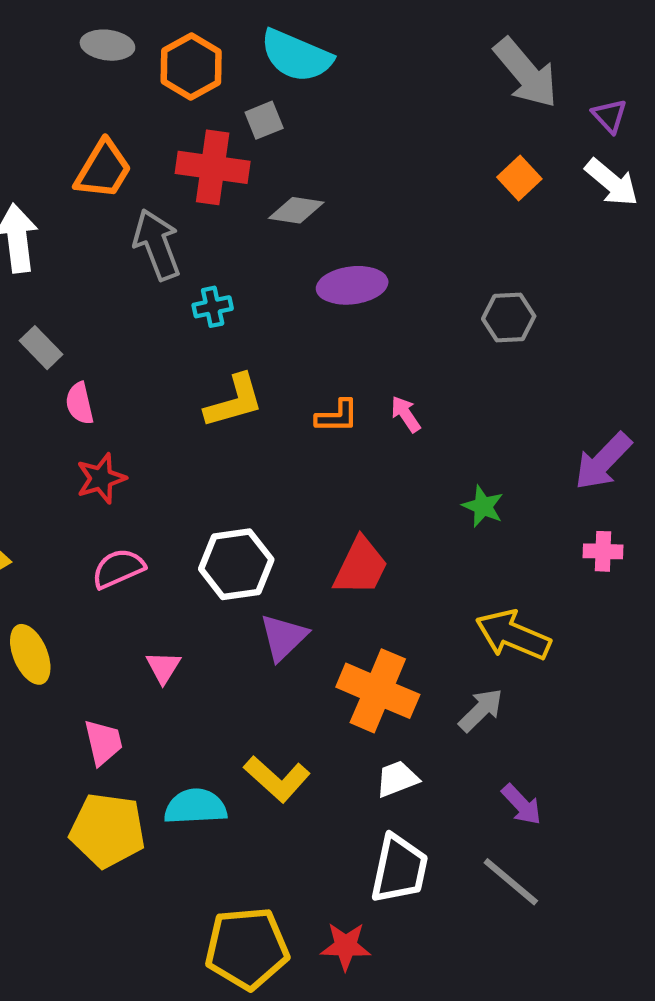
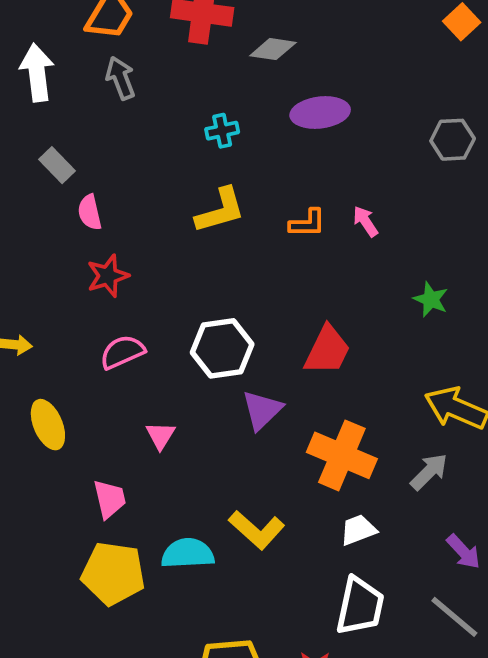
gray arrow: (157, 245) -> (121, 78), moved, size x0.7
cyan cross: (213, 307) -> (222, 131), moved

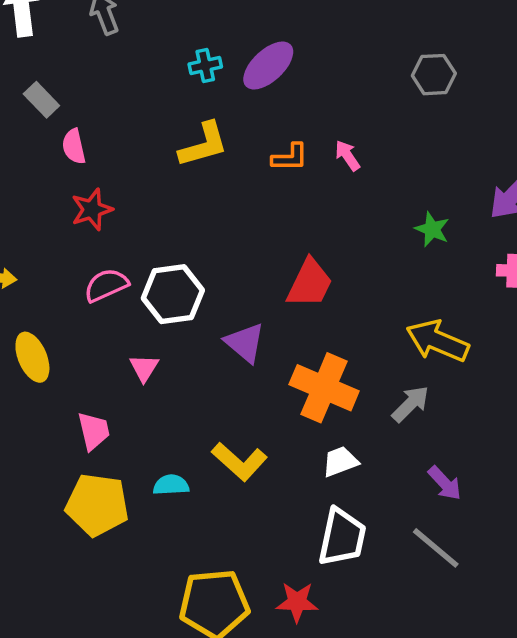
purple ellipse: (320, 113) -> (268, 65), moved, turned -36
green star: (431, 299) -> (432, 229), moved
white hexagon: (222, 348) -> (173, 294), moved
purple triangle: (262, 410) -> (245, 343), turned -36
cyan semicircle: (188, 553) -> (171, 485), size x0.7

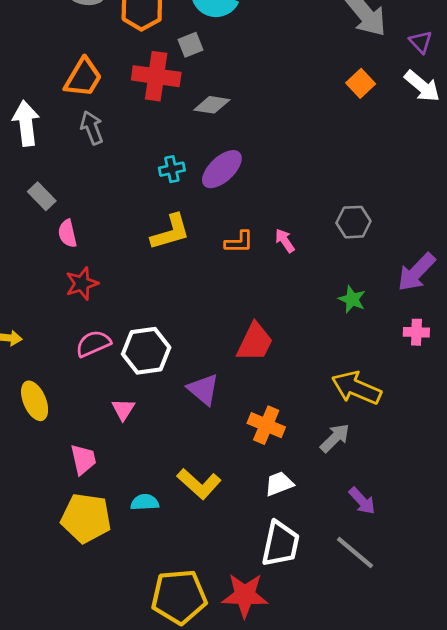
gray hexagon: (434, 75) -> (353, 222), moved
orange cross: (324, 388) -> (266, 425), size x0.7
red star: (297, 602) -> (245, 595), size x1.4

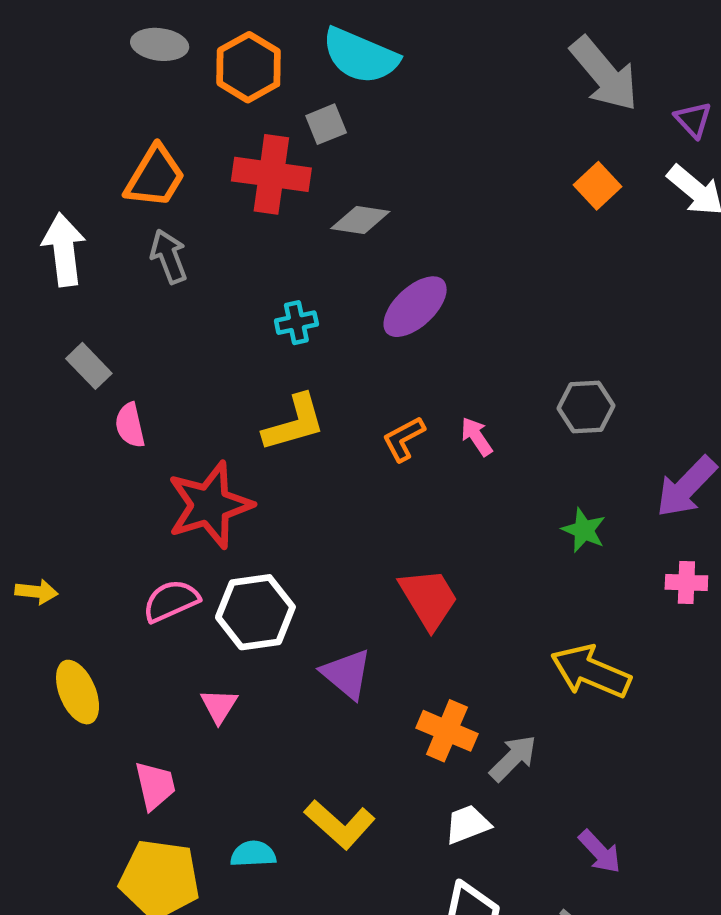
purple ellipse: (222, 169) -> (415, 307), moved
orange L-shape: (239, 242) -> (404, 439), turned 152
red star: (82, 284) -> (210, 505), moved, size x1.6
red trapezoid: (255, 342) -> (429, 599), turned -57
gray arrow: (335, 438) -> (513, 758), moved

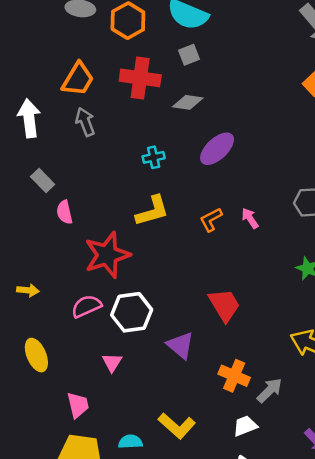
gray square: (326, 124) -> (189, 55), moved
yellow arrow: (36, 592) -> (28, 290), moved

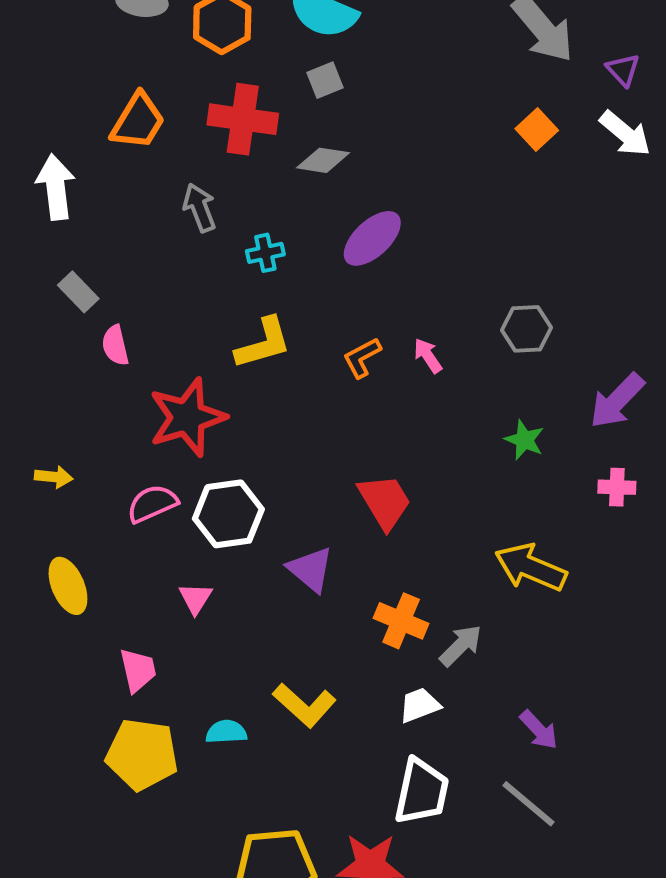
gray arrow: (85, 122) -> (200, 208), moved

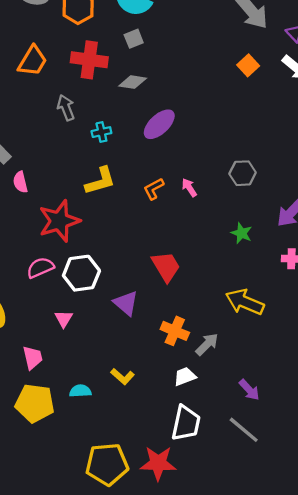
yellow L-shape: (304, 705) -> (123, 376), size x0.7

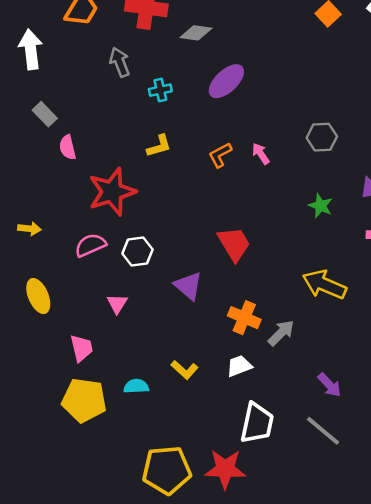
yellow L-shape: (100, 181) -> (159, 146), size x0.7
white hexagon: (81, 273) -> (137, 252), size x0.7
white trapezoid: (185, 376) -> (239, 366), moved

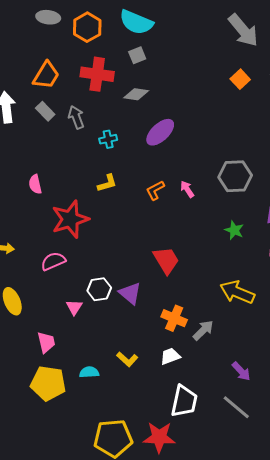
gray rectangle: (45, 114) -> (45, 111), moved
gray hexagon: (322, 137) -> (235, 176), size x1.4
white hexagon: (137, 252) -> (99, 289), moved

